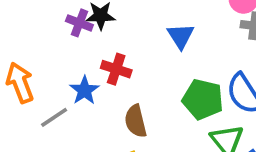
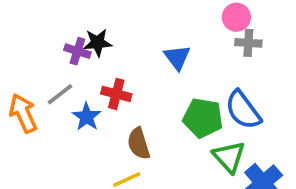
gray line: (54, 117) -> (60, 94), moved

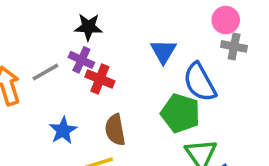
purple cross: (77, 51) -> (81, 60), moved
blue semicircle: (243, 110) -> (200, 82), moved
blue star: (87, 117) -> (63, 130), moved

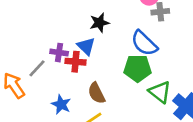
black star: (88, 27) -> (99, 23), moved
blue triangle: (163, 51) -> (86, 46), moved

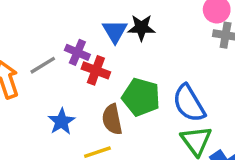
blue semicircle: (144, 43) -> (189, 103), moved
blue triangle: (86, 46) -> (115, 31), moved
green pentagon: (138, 68) -> (141, 97), moved

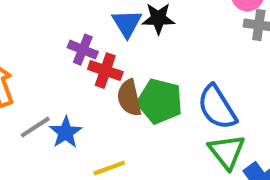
gray line: (43, 65) -> (35, 127), moved
brown semicircle: (112, 119) -> (129, 98), moved

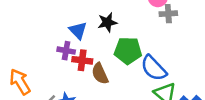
blue triangle: (127, 23) -> (78, 30), moved
green pentagon: (160, 101) -> (128, 51), moved

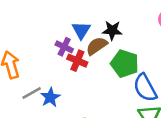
brown semicircle: (100, 74) -> (97, 46), moved, turned 65

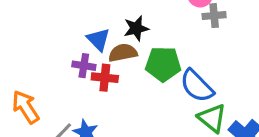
brown semicircle: (97, 46) -> (123, 53), turned 40

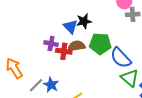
blue triangle: (98, 40) -> (70, 27), moved
brown semicircle: (123, 53) -> (76, 46), moved

